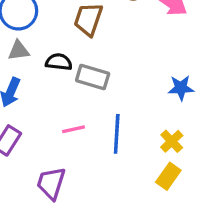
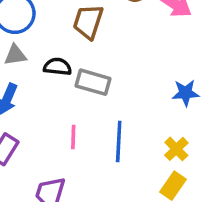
pink line: (73, 129) -> (73, 137), turned -75

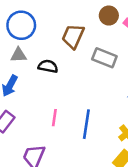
gray rectangle: (93, 82) -> (104, 58), moved

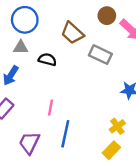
brown trapezoid: (73, 36) -> (72, 33), turned -75
blue line: (86, 124) -> (65, 134), moved

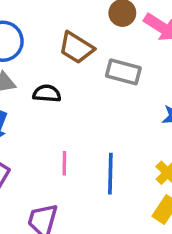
blue line: (65, 134) -> (110, 174), moved

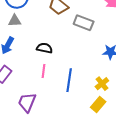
black semicircle: (47, 93) -> (44, 48), moved

